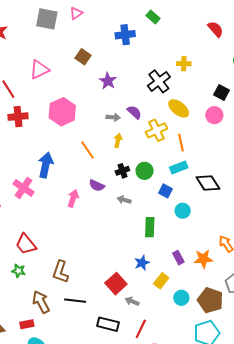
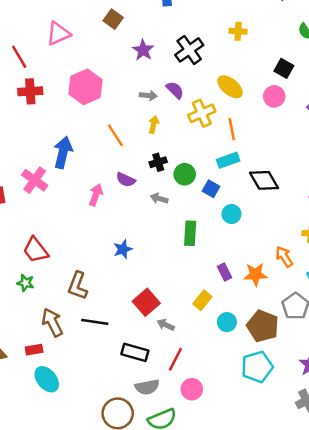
black cross: (159, 81) -> (189, 50), moved
green circle: (145, 171) -> (185, 174), moved
blue star: (142, 263) -> (123, 249), moved

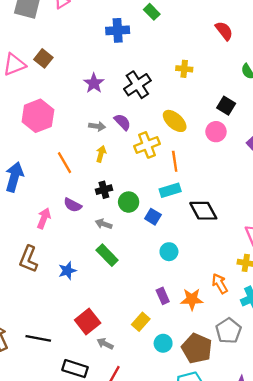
brown square: (113, 19) -> (43, 58), moved
cyan circle: (231, 214) -> (169, 252), moved
green rectangle: (190, 233) -> (107, 255), moved, turned -50
brown L-shape: (78, 286) -> (28, 259), moved

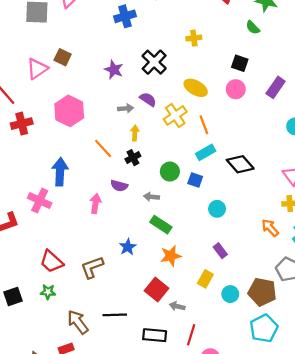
black cross: (104, 190) -> (133, 158), moved
brown L-shape: (28, 259) -> (92, 267), moved, turned 60
orange star: (192, 299) -> (171, 256), moved

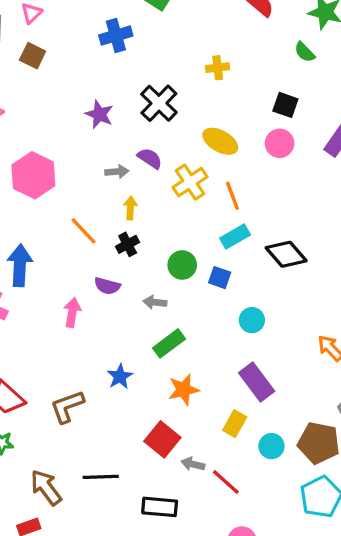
brown square: (63, 57) -> (33, 56), moved
green rectangle: (161, 225) -> (169, 343), turned -70
purple rectangle: (220, 251) -> (257, 382), size x1.6
red line: (191, 335) -> (226, 482), moved, turned -65

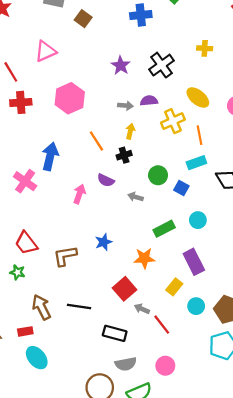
purple semicircle: (150, 158) -> (149, 101), turned -49
green rectangle: (169, 343) -> (164, 229), moved

